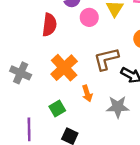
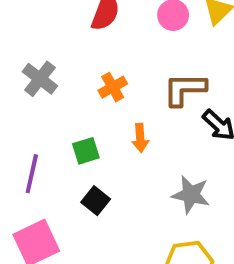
orange cross: (64, 68) -> (113, 87), size x0.6
gray star: (118, 107) -> (191, 195), moved

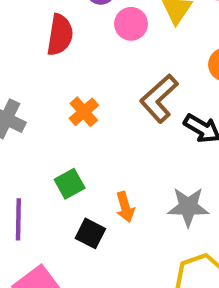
brown L-shape: (185, 89) -> (159, 98), turned -30
orange arrow: (140, 138) -> (125, 207), moved

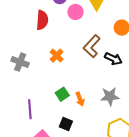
green square: (70, 184) -> (62, 94), moved
black square: (90, 233) -> (66, 124), moved

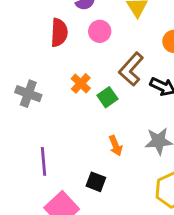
pink circle: (75, 12) -> (100, 31), moved
green square: (62, 94) -> (107, 97), moved

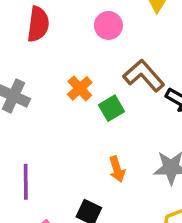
red semicircle: (59, 33) -> (38, 24), moved
brown L-shape: (131, 69) -> (144, 76), turned 92

